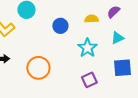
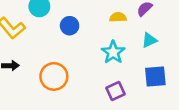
blue circle: (60, 26) -> (70, 26), moved

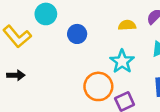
orange circle: (54, 76) -> (98, 86), moved

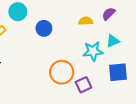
cyan star: (122, 61) -> (93, 51), moved, turned 30

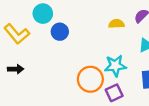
blue circle: (44, 28) -> (60, 32), moved
cyan star: (93, 51) -> (115, 66), moved

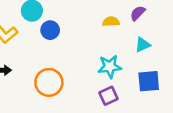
orange circle: (90, 79) -> (49, 82), moved

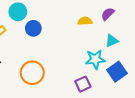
cyan star: (110, 67) -> (95, 59), moved
blue square: (149, 81) -> (117, 72), turned -30

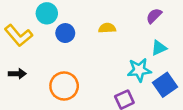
yellow semicircle: (85, 21) -> (107, 28), moved

